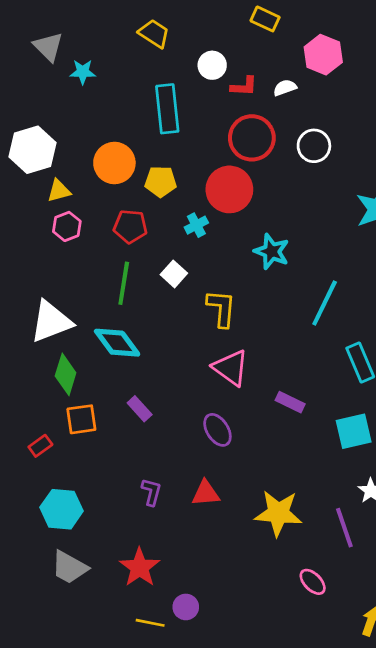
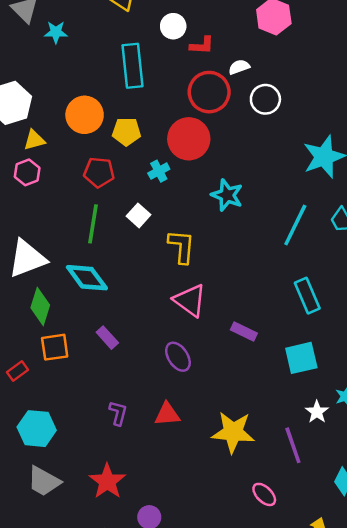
white semicircle: (285, 88) -> (239, 67), moved
pink hexagon: (67, 226) -> (27, 172), moved
cyan line: (325, 303) -> (295, 225), moved

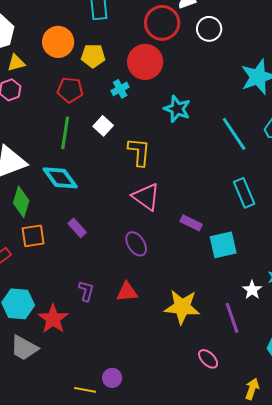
cyan line: (295, 225) -> (234, 134), turned -60
cyan square: (301, 358) -> (223, 245), moved
red star: (107, 481) -> (53, 319), moved

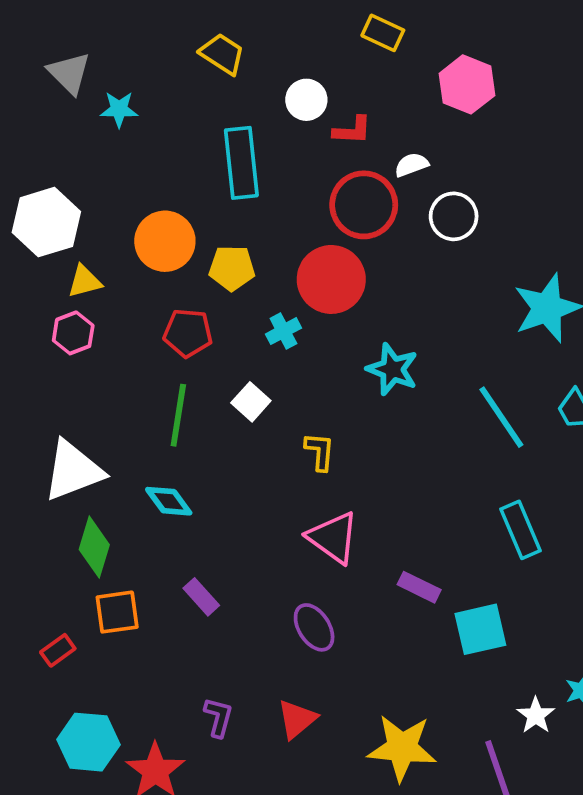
yellow L-shape: (139, 152) -> (320, 452), size x0.7
cyan diamond: (60, 178) -> (169, 501), size x0.7
red triangle: (127, 292) -> (297, 719), turned -35

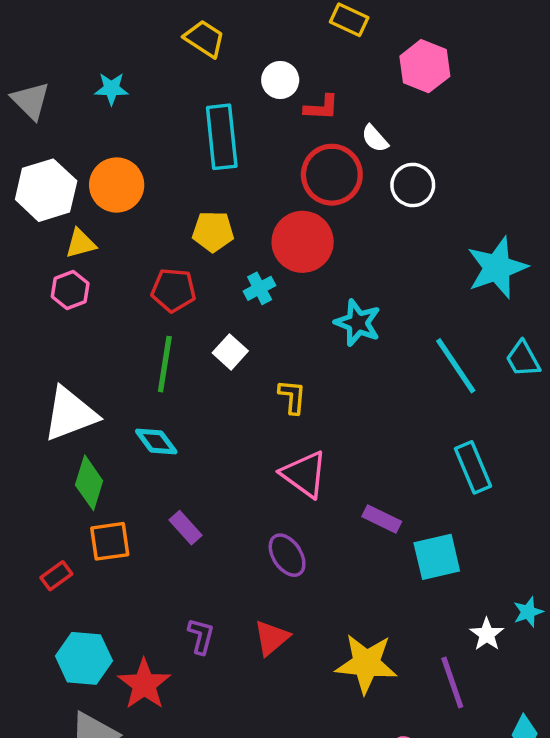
gray triangle: (69, 73) -> (31, 101), moved
white semicircle: (412, 165) -> (375, 139), turned -112
orange circle: (165, 241) -> (117, 185), moved

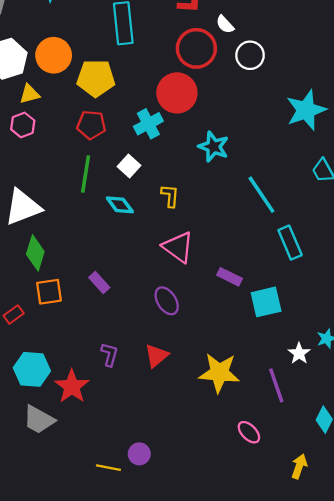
yellow pentagon: (213, 231) -> (96, 78), moved, size x1.4
cyan cross: (260, 288) -> (148, 124), size x1.4
cyan line: (456, 366) -> (261, 195), moved
cyan diamond: (156, 442) -> (120, 205), moved

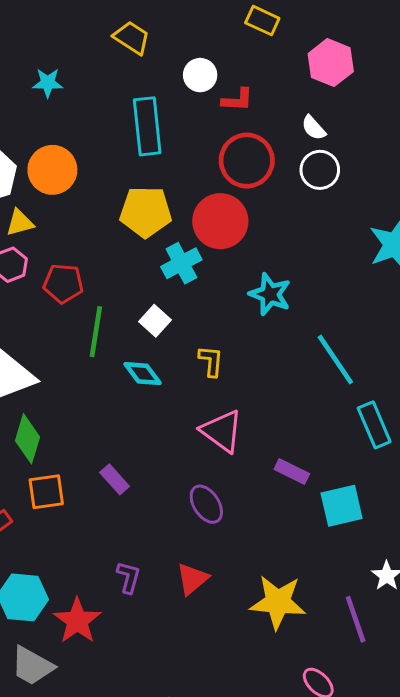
white semicircle: (225, 24) -> (314, 128), moved
yellow pentagon: (96, 78) -> (146, 212), moved
red pentagon: (91, 125) -> (63, 283), moved

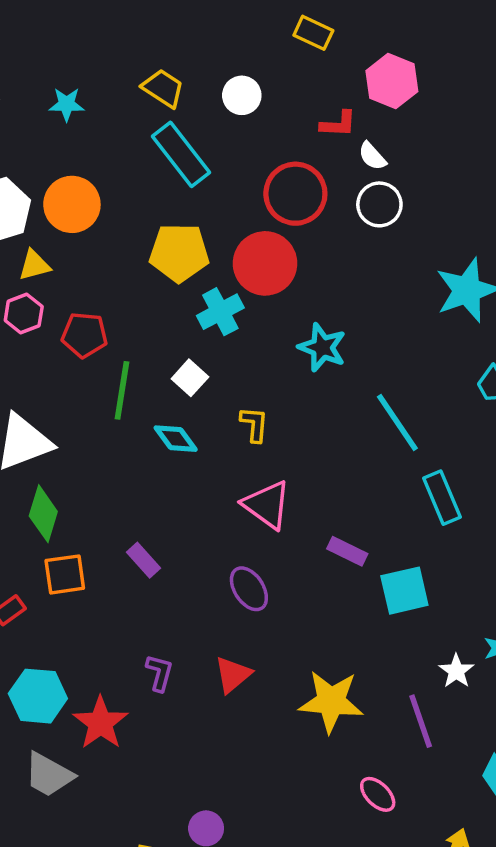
yellow trapezoid: (132, 38) -> (163, 88), moved
red L-shape: (237, 100) -> (338, 124), moved
cyan rectangle: (147, 126) -> (181, 154), turned -32

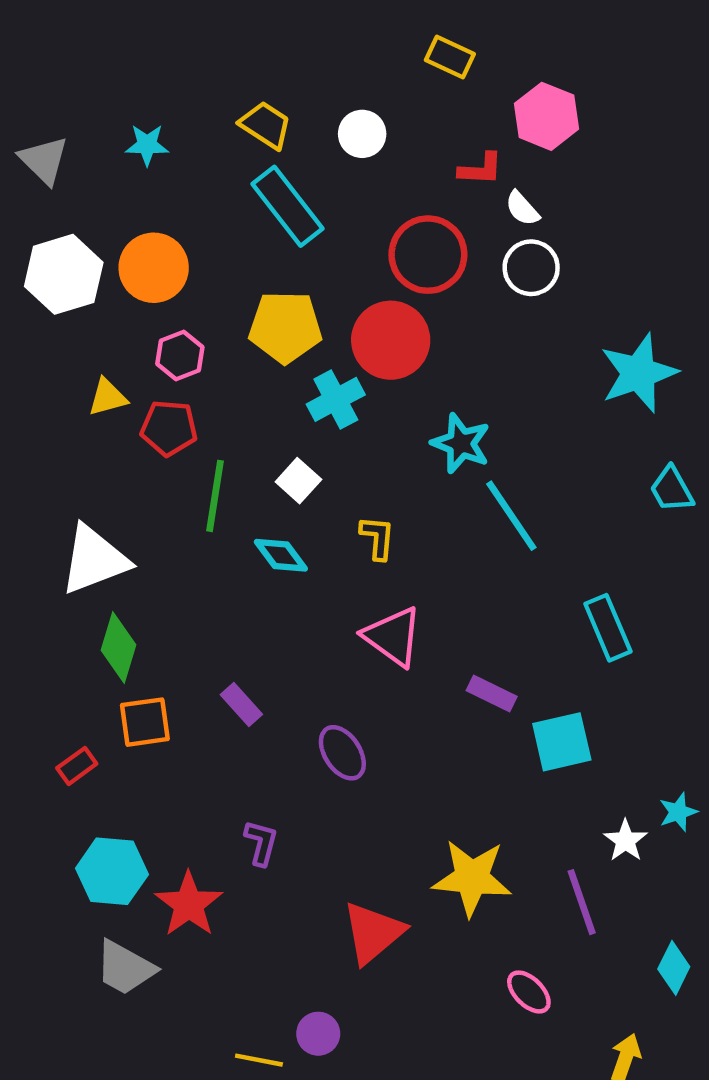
yellow triangle: (34, 265) -> (108, 397), moved
pink hexagon: (24, 313) -> (180, 356), moved
cyan line: (397, 423) -> (511, 516), moved
purple ellipse: (249, 589) -> (342, 753), moved
red triangle: (233, 675) -> (373, 933), moved, size x1.4

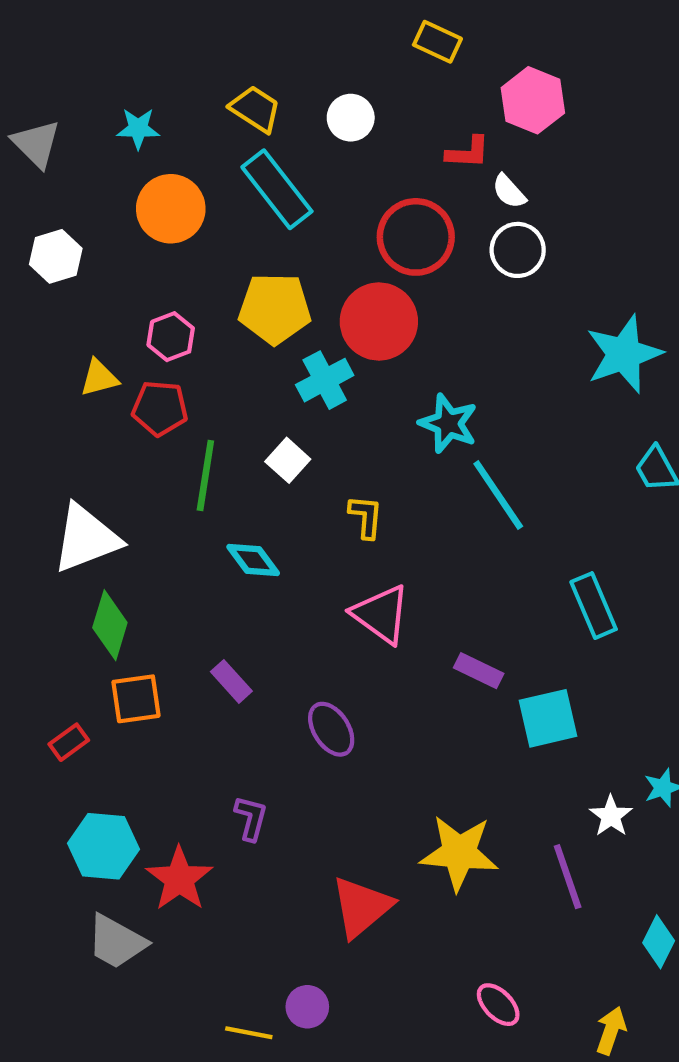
orange circle: (154, 268) -> (171, 209), moved
white hexagon: (64, 274) -> (56, 256), size x0.7
cyan diamond: (281, 555) -> (253, 560), moved
pink ellipse: (529, 992) -> (498, 1005), moved

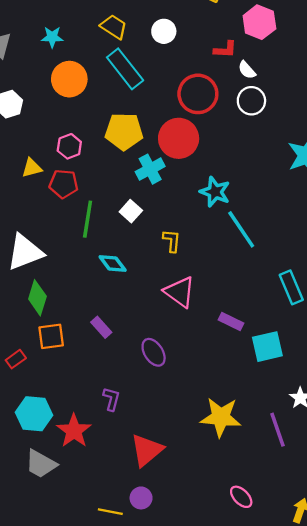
red triangle: (362, 907) -> (147, 450), moved

